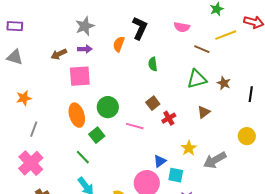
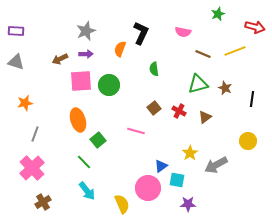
yellow line: (226, 35) -> (235, 51), moved
green circle: (108, 107) -> (109, 85), moved
red cross: (169, 118) -> (179, 111), moved, turned -32

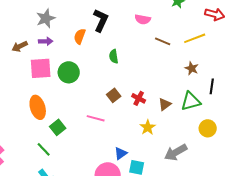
green triangle: (198, 84) -> (191, 101), moved
brown star: (225, 88) -> (192, 68), moved
yellow star: (190, 153) -> (148, 127), moved

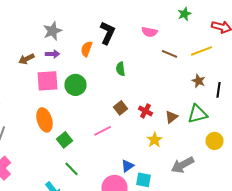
black line: (212, 86) -> (218, 90), moved
pink line: (96, 118) -> (102, 131), turned -42
green line: (44, 149) -> (72, 169), moved

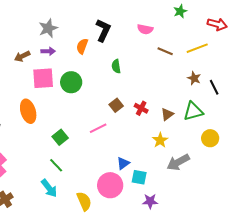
black line: (218, 90) -> (214, 87), turned -35
orange ellipse: (44, 120) -> (28, 111), moved
yellow star: (154, 140) -> (160, 140), moved
green line: (72, 169) -> (56, 165), moved

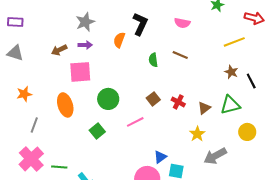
brown line: (165, 51) -> (180, 55), moved
green circle: (71, 82) -> (108, 99), moved
green line: (56, 165) -> (59, 167), moved, turned -42

